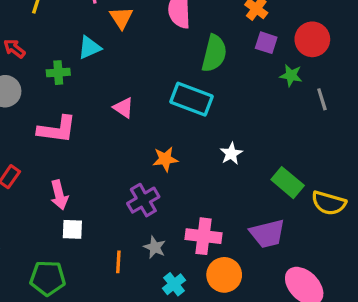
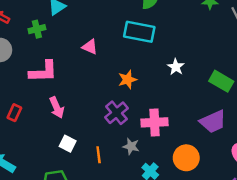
pink arrow: (59, 195) -> (57, 108), moved
white square: (72, 229) -> (68, 144), turned 35
pink cross: (203, 236) -> (155, 122), moved
orange line: (118, 262) -> (99, 155), moved

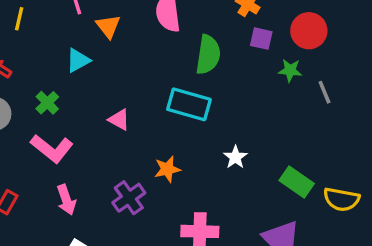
green cross: (37, 29) -> (47, 103), moved, turned -35
pink L-shape: (43, 72) -> (52, 149), turned 36
purple cross: (117, 113) -> (129, 198), moved

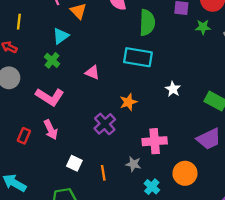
yellow line: (19, 19) -> (19, 22), moved
green cross: (47, 103) -> (52, 60), moved
pink arrow: (66, 200) -> (51, 130), moved

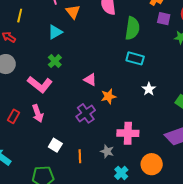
cyan rectangle: (138, 57) -> (135, 58), moved, size x0.7
green cross: (52, 60) -> (55, 61), moved
pink triangle: (92, 73) -> (90, 80), moved

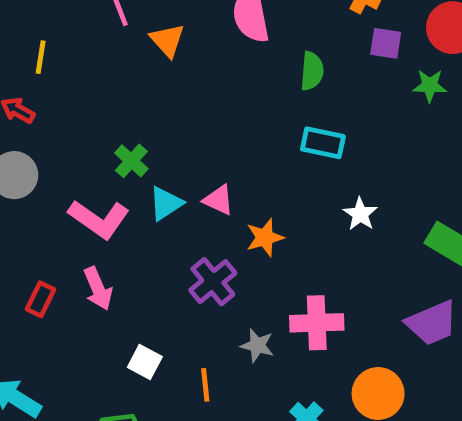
green semicircle: (132, 28) -> (312, 71), size x0.7
cyan triangle: (55, 32) -> (166, 203), moved
gray star: (107, 151) -> (257, 345), moved

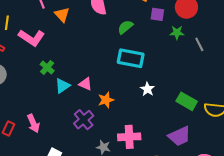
green semicircle: (312, 71) -> (125, 27), turned -133
cyan rectangle: (323, 143) -> (131, 58), size x1.4
pink L-shape: (99, 219) -> (32, 38), moved

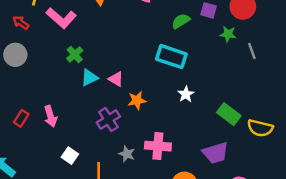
green semicircle: (125, 27) -> (181, 21), moved

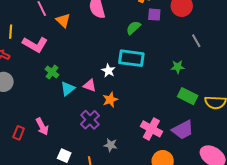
green star: (228, 34) -> (178, 67), moved
white star: (186, 94) -> (108, 71), moved
pink cross: (158, 146) -> (151, 129), moved, turned 35

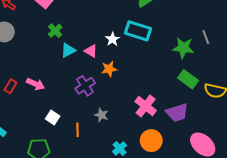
gray line: (196, 41) -> (206, 37), moved
green star: (178, 67) -> (183, 48), size x1.5
pink arrow: (42, 126) -> (35, 84), turned -48

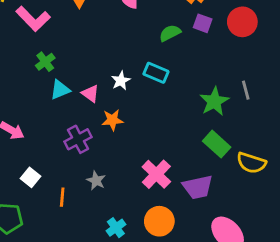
cyan rectangle: (138, 31) -> (156, 73), size x0.7
green star: (183, 48) -> (214, 101), turned 30

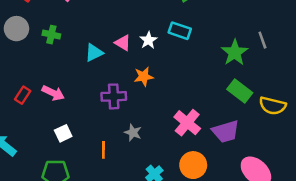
green cross: (45, 62) -> (51, 35), moved, turned -36
pink triangle: (90, 94) -> (123, 43), moved
purple cross: (78, 139) -> (114, 96), turned 30
white square: (30, 177) -> (63, 133), moved, turned 30

